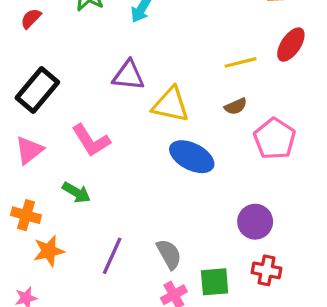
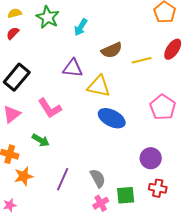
brown semicircle: (236, 106) -> (112, 50), moved, size x1.5

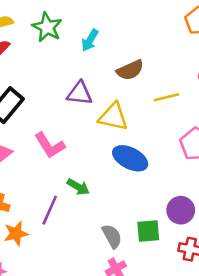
yellow line: (142, 60) -> (166, 97), moved
green arrow: (41, 140) -> (78, 187), moved
purple line: (63, 179) -> (50, 210), moved
green square: (126, 195) -> (148, 231), moved

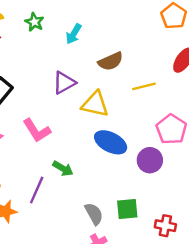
green star: (47, 27) -> (34, 22), size x0.7
purple triangle: (80, 93) -> (64, 83), turned -35
purple circle: (181, 210) -> (150, 160), moved

